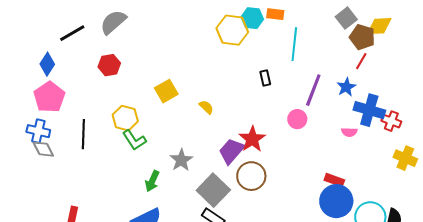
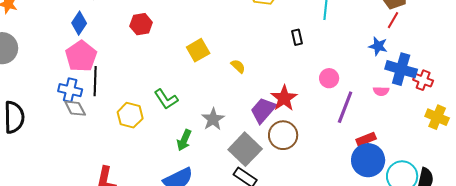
blue star: (346, 87) -> (378, 46), turned -30
purple line: (313, 90) -> (345, 107), moved
yellow hexagon: (125, 118) -> (130, 115), moved
black line: (83, 134) -> (95, 81), moved
red rectangle: (334, 180) -> (366, 139), turned -42

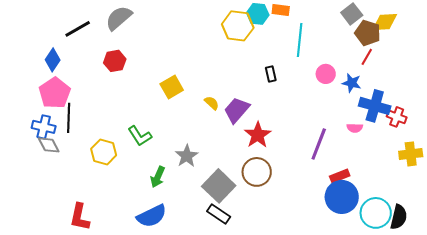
pink circle: (329, 78) -> (326, 74), moved
purple trapezoid: (263, 110) -> (237, 110), moved
yellow cross: (437, 117) -> (411, 154), turned -30

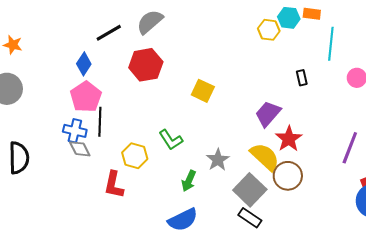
yellow hexagon: (238, 26) -> (269, 30), size x0.7
red hexagon: (115, 61) -> (146, 65), size x1.5
yellow square: (172, 87) -> (203, 91), turned -35
yellow semicircle: (212, 103) -> (265, 157), moved, size x2.0
red L-shape: (80, 217) -> (114, 185), moved

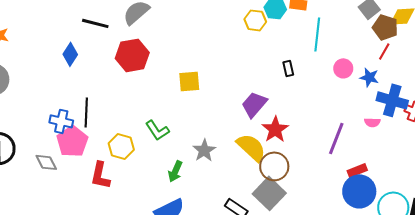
black line: (109, 33) -> (95, 23), turned 44
yellow square: (203, 91) -> (189, 81), turned -30
pink pentagon: (86, 97) -> (72, 141), moved
gray diamond: (80, 149) -> (46, 162), moved
gray square: (250, 190) -> (269, 193), moved

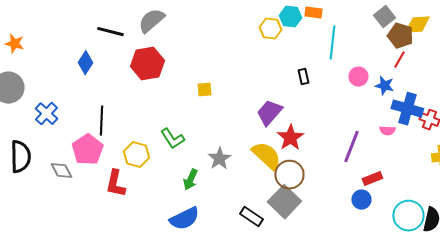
yellow square: (189, 81) -> (204, 90), size x0.7
blue cross: (61, 121) -> (46, 114), moved, turned 30
blue circle: (359, 191) -> (361, 200), moved, size x0.6

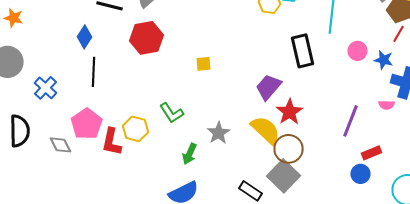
black rectangle: (303, 77) -> (302, 51), size x2.0
black line: (101, 121) -> (94, 72), moved
red L-shape: (115, 184) -> (112, 142), moved

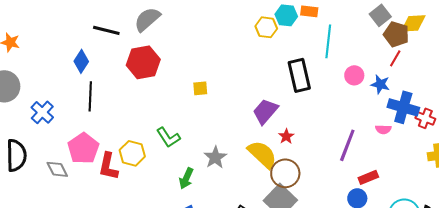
red star: (290, 112) -> (286, 136), size x0.6

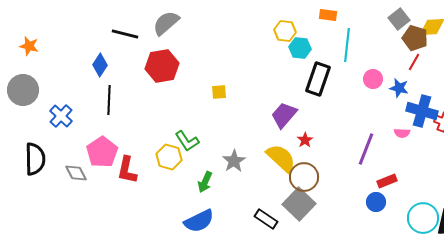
cyan hexagon: (286, 15) -> (300, 48), moved
black rectangle: (299, 75) -> (318, 79), turned 32
yellow hexagon: (132, 153) -> (169, 157), moved

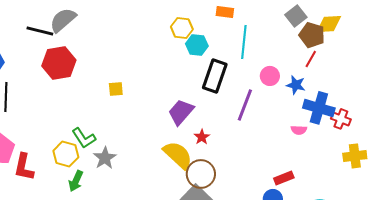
black line: (125, 34) -> (40, 31), moved
purple line: (366, 149) -> (245, 105), moved
gray star: (234, 161) -> (105, 158), moved
green arrow: (205, 182) -> (76, 181), moved

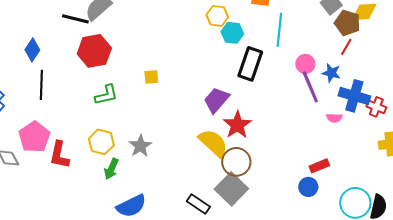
purple line: (245, 105) -> (310, 87), moved, turned -44
red star: (202, 137) -> (237, 125), size x1.8
green L-shape: (84, 138) -> (106, 95), moved, turned -70

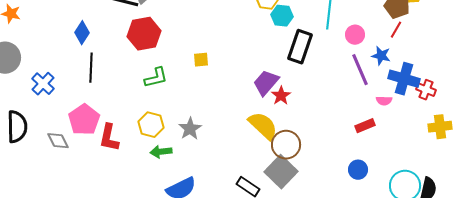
pink circle: (305, 64) -> (355, 35), moved
red star: (237, 125) -> (281, 96), moved, size x0.7
red rectangle: (319, 166) -> (365, 126), moved
green arrow: (111, 169) -> (161, 152), turned 60

